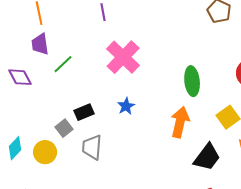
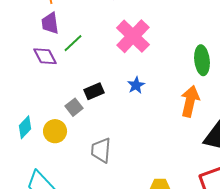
purple diamond: (20, 77) -> (45, 56), moved
gray trapezoid: (92, 147) -> (101, 150), moved

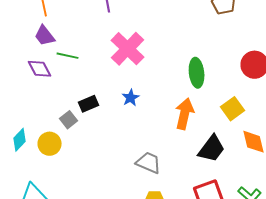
purple trapezoid: (50, 23) -> (45, 36), turned -30
green line: (73, 43) -> (68, 56), turned 55
gray trapezoid: (101, 150) -> (149, 163), moved, turned 108

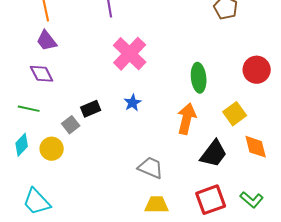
green line: (68, 56) -> (29, 109), moved

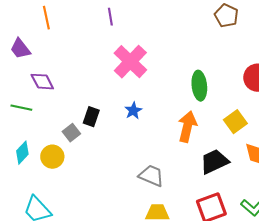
purple trapezoid: (47, 41) -> (20, 49), moved
green line: (29, 109) -> (21, 108), moved
black rectangle: (91, 109) -> (91, 117), turned -48
black trapezoid: (214, 154) -> (214, 162), turned -152

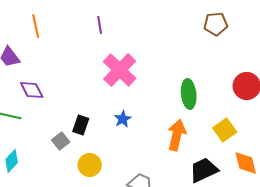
brown pentagon: (226, 16) -> (216, 24), turned -30
yellow circle: (52, 157) -> (90, 165), moved

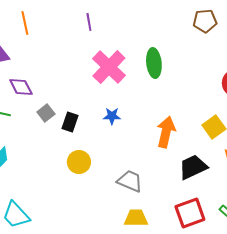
green ellipse: (189, 94) -> (154, 63), moved
blue star: (123, 119) -> (112, 116), turned 30
gray square: (61, 141) -> (46, 113), moved

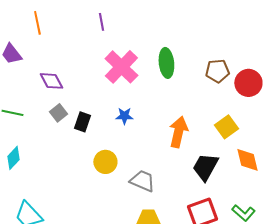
brown pentagon: (205, 21) -> (217, 71), moved
purple diamond: (21, 87) -> (51, 81), moved
yellow circle: (79, 162) -> (105, 162), moved
black trapezoid: (193, 167) -> (205, 167), turned -36

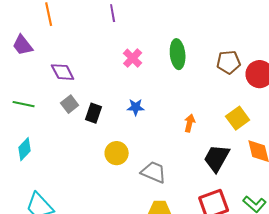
pink cross: (121, 67) -> (133, 58), size x0.6
orange arrow: (178, 132) -> (190, 123), size x0.6

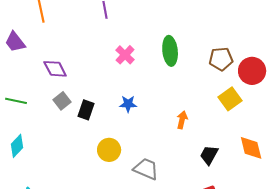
yellow square: (238, 118) -> (230, 99), moved
black trapezoid: (217, 158) -> (209, 155), size x0.7

